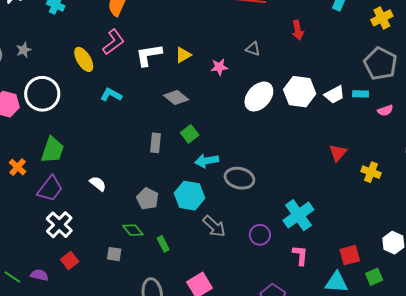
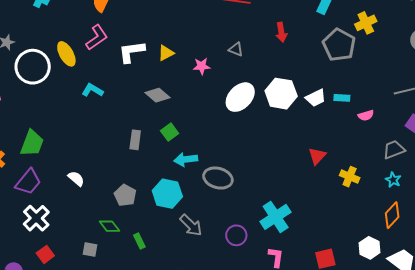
gray pentagon: (380, 64) -> (339, 45), moved
white circle: (42, 94) -> (33, 67), moved

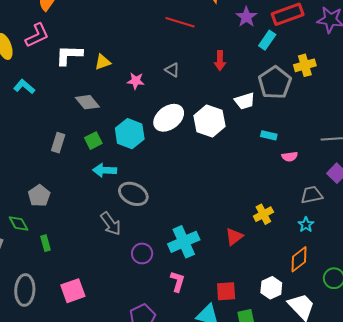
white trapezoid: (316, 98) -> (245, 101), moved
red triangle: (317, 156) -> (234, 237), moved
yellow cross: (350, 177) -> (263, 214), turned 30
cyan hexagon: (167, 194) -> (130, 134), moved
gray arrow: (191, 225) -> (111, 224), moved

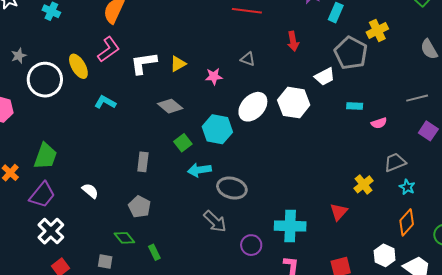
gray rectangle: (58, 143) -> (143, 162), moved
gray trapezoid: (312, 195) -> (395, 162), moved
cyan cross: (184, 242) -> (290, 226), turned 36

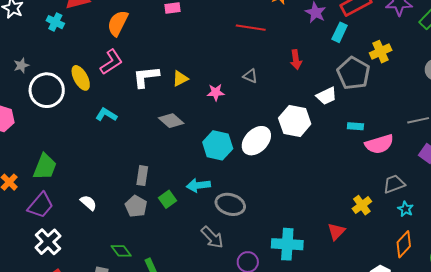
white ellipse: (253, 107) -> (256, 141), moved
pink semicircle: (379, 123) -> (379, 144), size x1.8
green square: (183, 143) -> (168, 199), moved
gray pentagon: (140, 207) -> (136, 206), moved

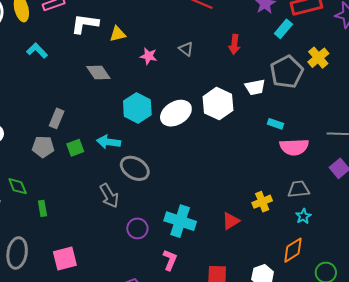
yellow cross: (381, 52) -> (318, 58), turned -30
gray pentagon: (136, 206) -> (43, 147), turned 30

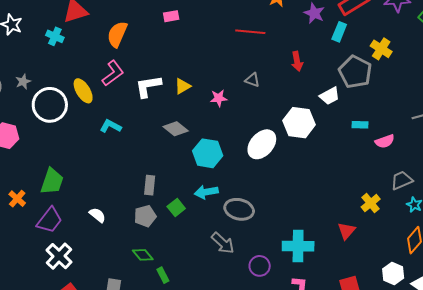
cyan hexagon: (137, 108) -> (208, 153), moved
pink semicircle: (294, 147) -> (385, 141), size x0.7
green diamond: (18, 186) -> (143, 255), moved

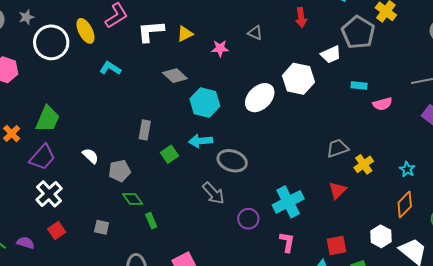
gray trapezoid: (402, 180) -> (338, 148), moved
gray pentagon: (145, 216) -> (120, 171), moved
cyan cross: (298, 246) -> (288, 202), turned -32

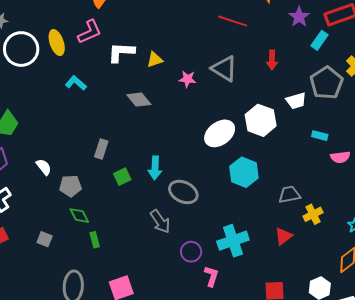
gray triangle: (255, 33) -> (224, 69), size x1.8
cyan hexagon: (205, 103) -> (244, 172), moved
cyan arrow: (201, 141) -> (155, 168), turned -90
pink L-shape: (287, 242) -> (211, 276), moved

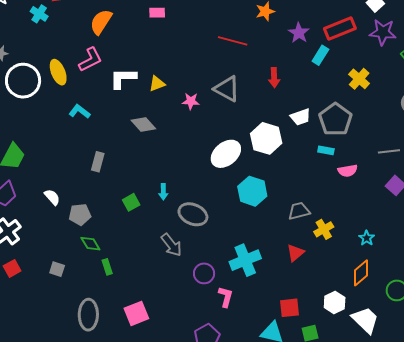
gray pentagon: (326, 83) -> (335, 119), moved
gray rectangle: (101, 149) -> (98, 162), moved
cyan arrow: (155, 168) -> (163, 192), size x0.7

